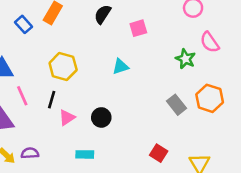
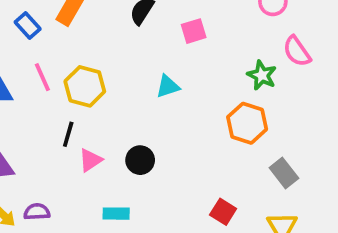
pink line: (22, 96) -> (42, 77), moved
orange hexagon: (210, 98) -> (247, 123), moved
gray rectangle: (176, 105) -> (284, 173), moved

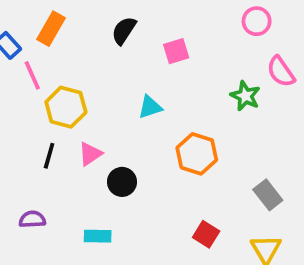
pink line: (42, 77) -> (32, 75), moved
orange hexagon: (247, 123) -> (197, 154), moved
pink triangle: (90, 160) -> (90, 154), moved
purple semicircle: (37, 212) -> (32, 219), moved

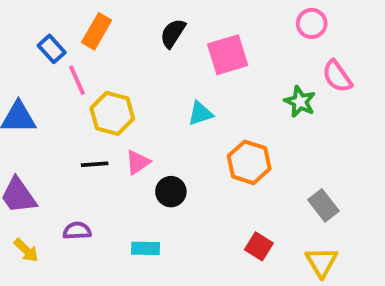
pink square: (176, 51) -> (228, 55), size x1.5
black line: (49, 156) -> (95, 164), turned 70

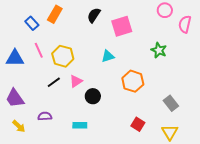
pink semicircle: (337, 76) -> (185, 24), moved, turned 48
pink line: (77, 80) -> (39, 50), moved
black line: (95, 164) -> (54, 82), turned -32

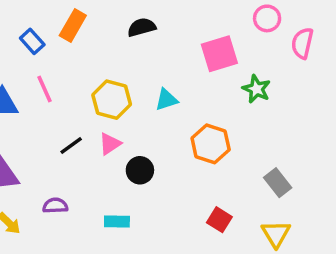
black semicircle: (94, 15) -> (142, 27), turned 42
pink square: (122, 26) -> (219, 54), moved
yellow hexagon: (63, 56) -> (112, 100), moved

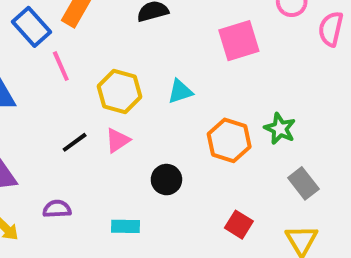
blue rectangle: (32, 41) -> (32, 27), size x1.4
pink line: (45, 89) -> (61, 66), moved
green star: (256, 89) -> (280, 129), moved
black circle: (140, 170) -> (166, 180), moved

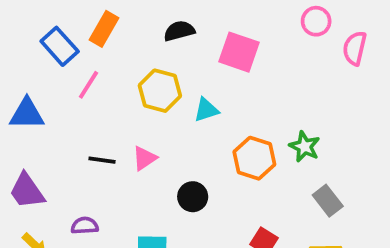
pink square: (239, 41) -> (239, 52), moved, turned 36
pink line: (61, 66) -> (89, 85), turned 56
yellow hexagon: (120, 91) -> (160, 91), moved
black line: (75, 142) -> (102, 160), turned 44

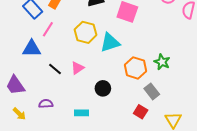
cyan triangle: (206, 110) -> (110, 43), size x1.5
blue triangle: (27, 114) -> (32, 49), moved
black line: (102, 160) -> (55, 69), turned 32
gray rectangle: (328, 201) -> (152, 91), moved

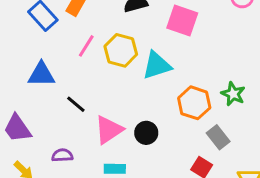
pink line: (48, 29) -> (86, 46), moved
pink triangle: (77, 68) -> (109, 130), moved, size x1.5

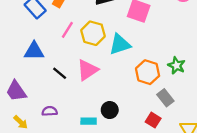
pink triangle: (109, 130) -> (87, 70), moved
black circle: (146, 133) -> (110, 110), moved

